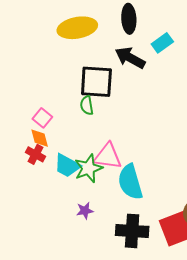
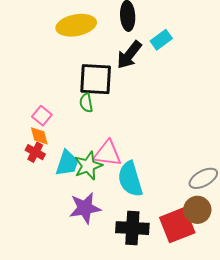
black arrow: (130, 58) -> (129, 55), turned -80
cyan trapezoid: (67, 166) -> (67, 163), turned -100
purple star: (85, 211) -> (85, 208), size x1.8

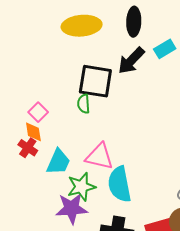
green star: (88, 166) -> (81, 187), moved

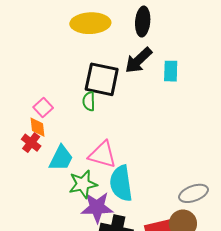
cyan rectangle: (165, 49) -> (171, 71), moved, turned -60
purple star: (72, 208) -> (97, 207), moved

